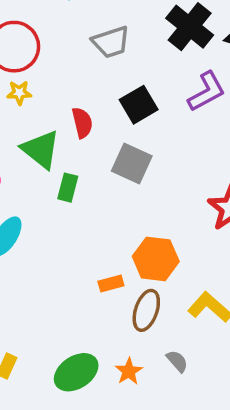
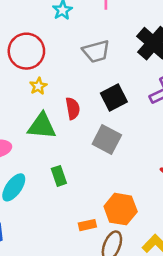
yellow star: (19, 93) -> (38, 86), moved, turned -30
green triangle: (41, 149) -> (42, 126), turned -36
green rectangle: (68, 188) -> (59, 176), moved, turned -36

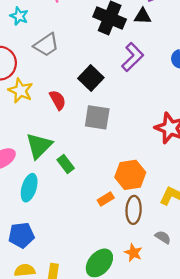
gray trapezoid: (96, 51) -> (46, 45), moved
yellow star: (38, 86) -> (21, 91), size x1.5
green triangle: (42, 126) -> (39, 146), moved, turned -32

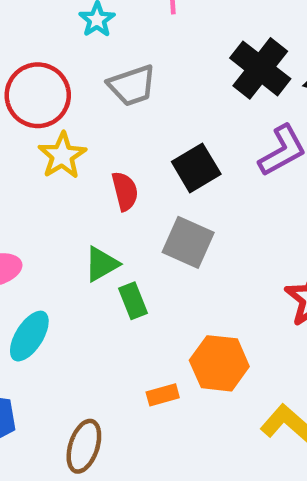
green triangle: (39, 146) -> (101, 264), moved, size x0.7
green rectangle: (66, 164) -> (133, 301), moved
brown ellipse: (134, 210) -> (84, 446), moved

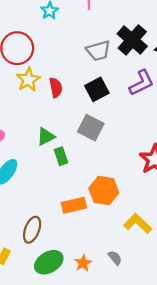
gray trapezoid: (132, 86) -> (98, 51), moved
red semicircle: (125, 191) -> (56, 88), moved
orange rectangle: (163, 395) -> (74, 205), size x1.5

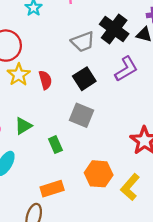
green triangle: (46, 137) -> (23, 126), moved
orange rectangle: (74, 205) -> (52, 189), moved
yellow L-shape: (138, 223) -> (130, 187), moved, turned -88

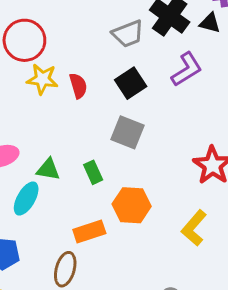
yellow star: (19, 75) -> (42, 79), turned -30
green triangle: (23, 126) -> (48, 169), moved, turned 42
orange hexagon: (99, 174) -> (132, 205), moved

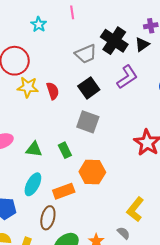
black triangle: (210, 23) -> (142, 44), turned -49
cyan ellipse: (26, 199) -> (33, 184), moved
yellow L-shape: (194, 228) -> (135, 209), moved

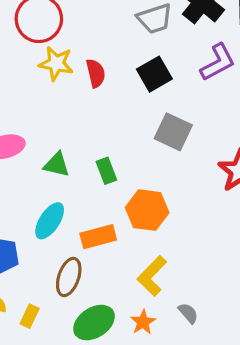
gray square: (88, 122) -> (173, 132), moved
yellow L-shape: (135, 209) -> (152, 276), moved

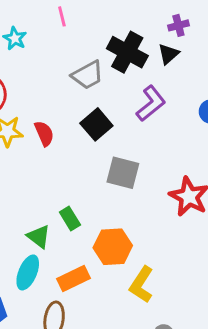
green triangle: (57, 165) -> (39, 237), moved, turned 35
yellow L-shape: (152, 276) -> (141, 285), moved

